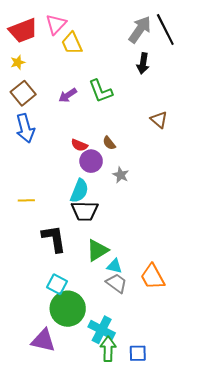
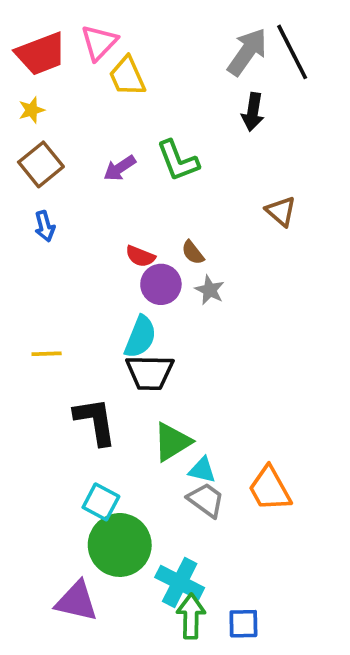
blue arrow: (25, 128) -> (45, 226), size x0.6
gray star: (121, 175) -> (210, 290), moved

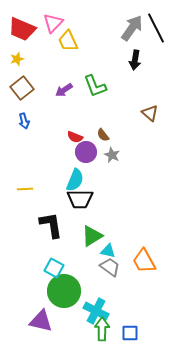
red trapezoid: (41, 54) -> (22, 29), turned 44

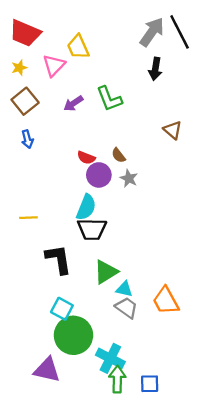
pink triangle: (53, 23) -> (54, 65), moved

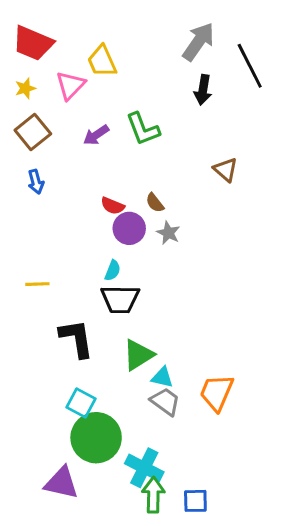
black line: (180, 32) -> (250, 66), moved
cyan semicircle: (86, 207) -> (113, 271), size x0.6
orange trapezoid: (166, 301) -> (217, 392), turned 52

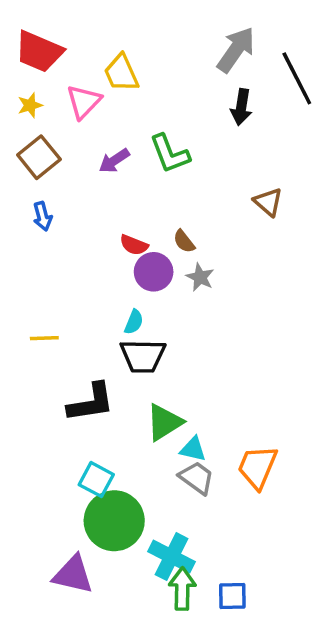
black L-shape: (77, 338) -> (91, 403), turned 90

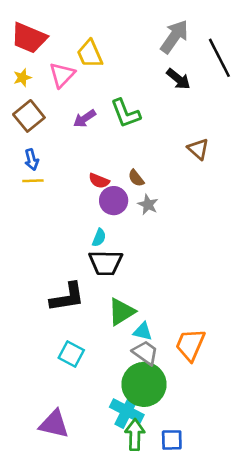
black arrow: (241, 107) -> (178, 79), turned -60
yellow line: (44, 338) -> (33, 181), moved
green circle: (114, 521) -> (144, 384), moved

